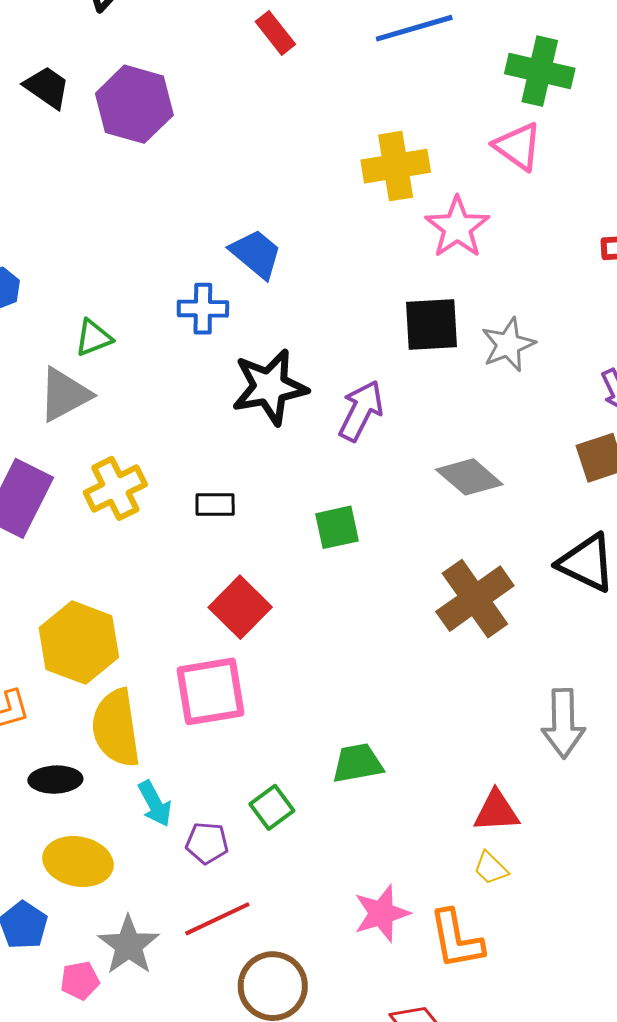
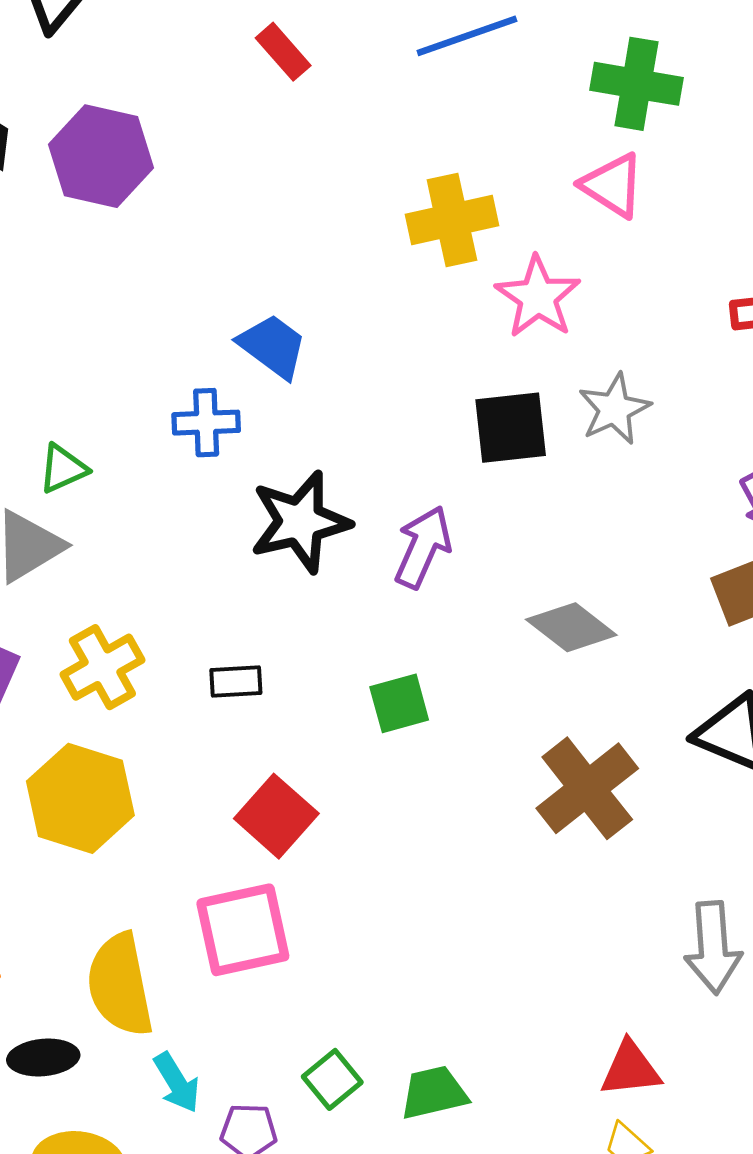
gray star: (508, 345) -> (614, 409), moved
yellow hexagon: (79, 643) -> (80, 798), moved
green trapezoid: (358, 763) -> (434, 1093), moved

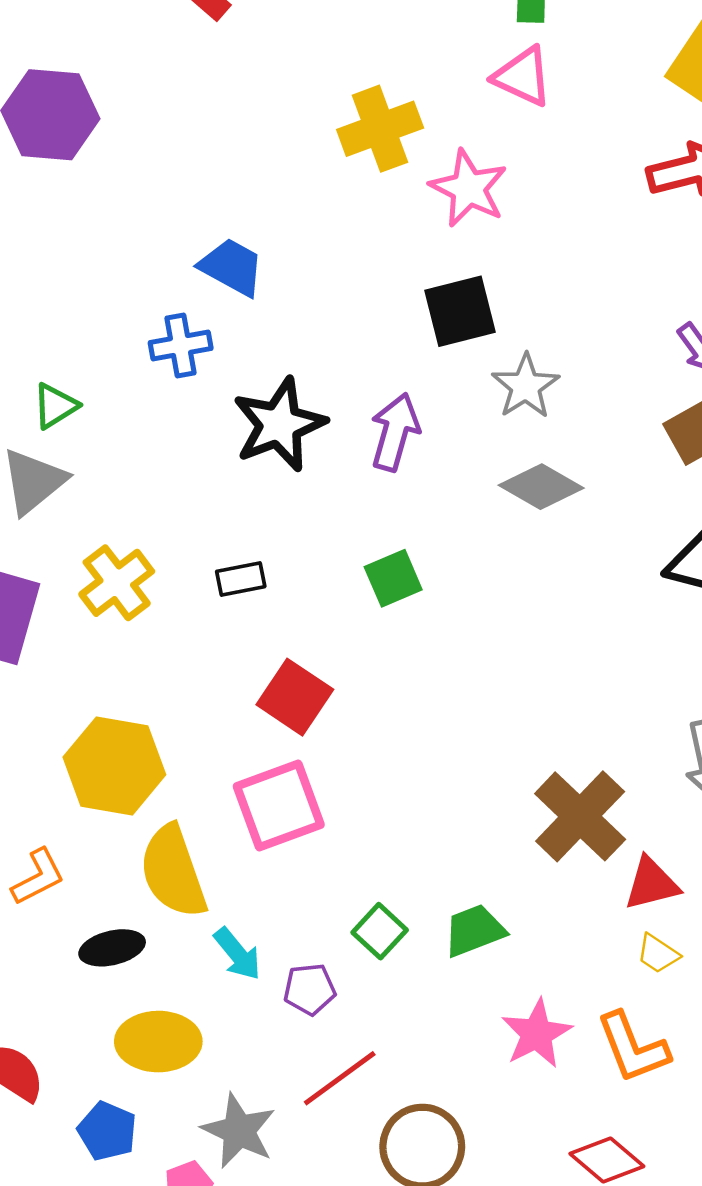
gray star: (614, 409) -> (526, 386), moved
brown cross: (587, 788) -> (580, 816), moved
yellow hexagon: (80, 798) -> (114, 766), moved

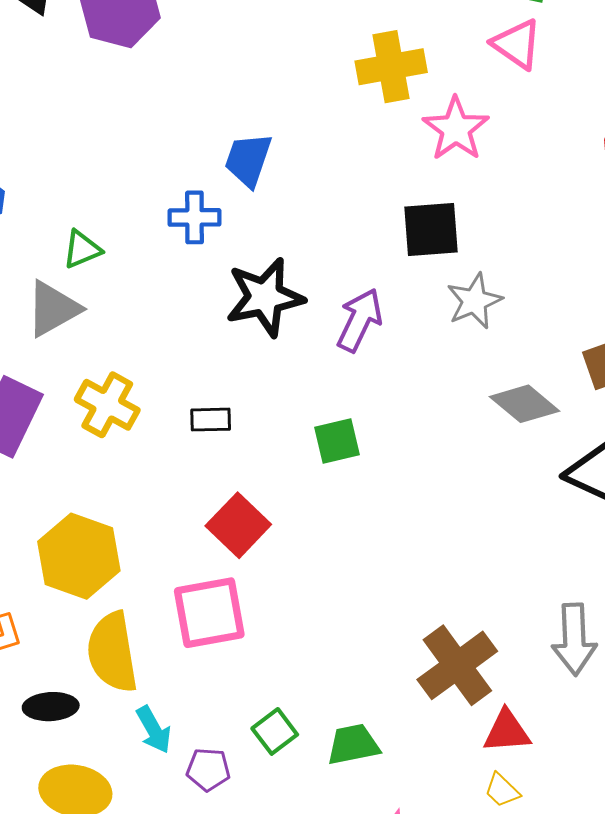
blue trapezoid: (232, 267) -> (248, 160), turned -110
gray diamond: (541, 487) -> (525, 404), moved
yellow cross: (117, 583) -> (107, 405), turned -34

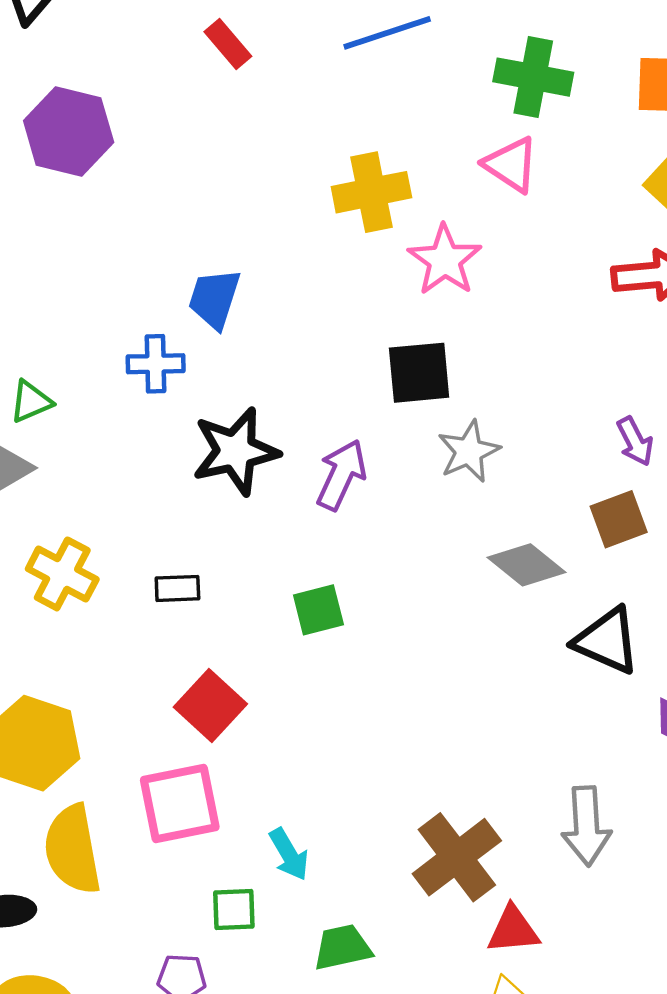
cyan arrow: (154, 730) -> (289, 854), moved
green square: (275, 731) -> (234, 909), moved, turned 36

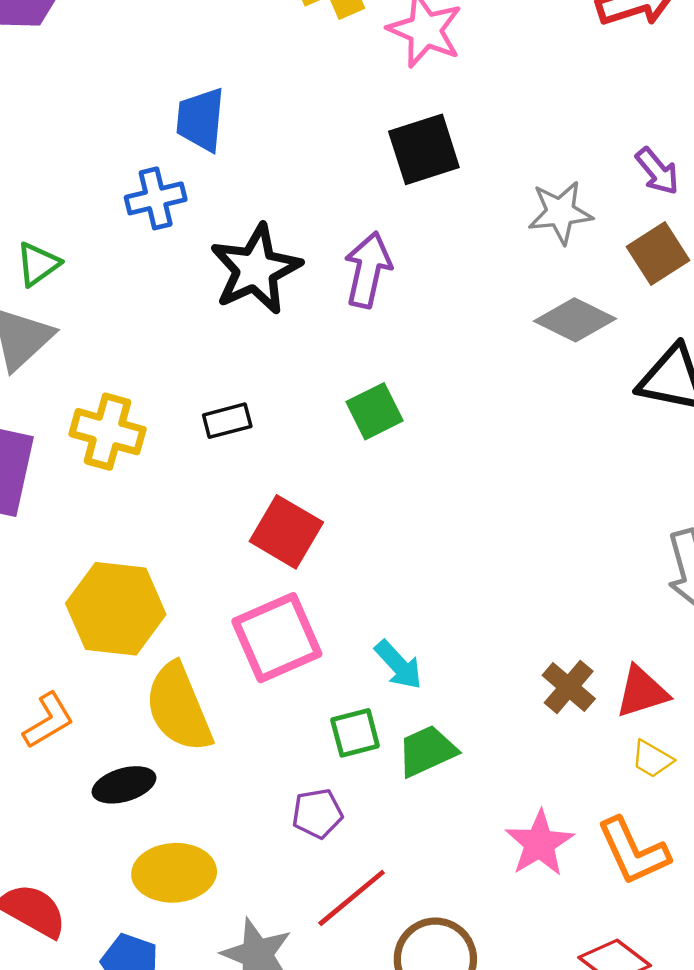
gray star: (469, 451) -> (560, 212), moved, turned 30
brown cross: (457, 857) -> (569, 687), moved, size x0.6
green trapezoid: (342, 947) -> (427, 751), moved

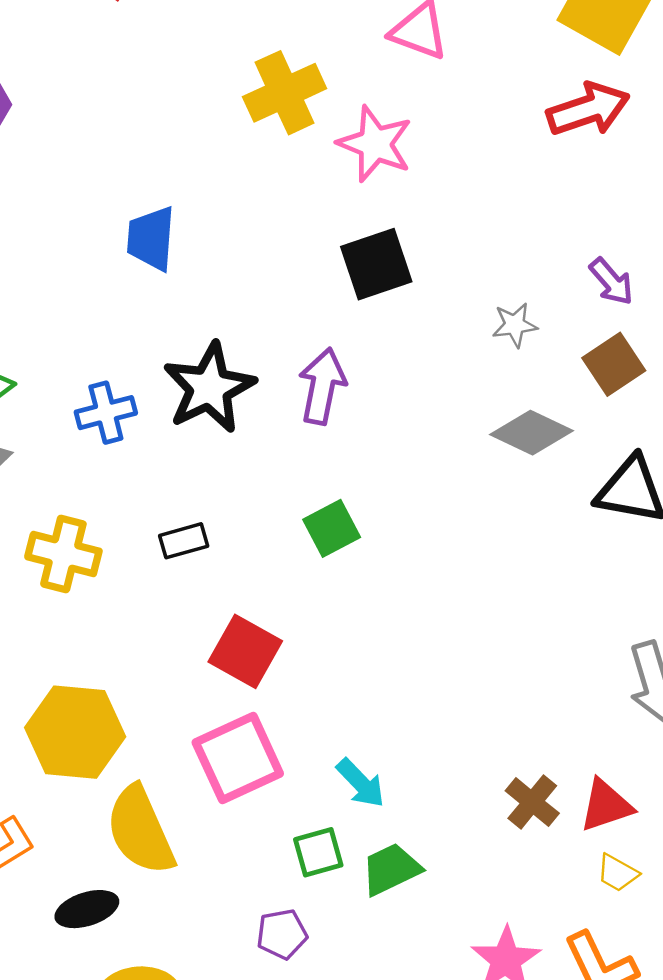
blue cross: (156, 198) -> (106, 413), moved
gray star: (560, 212) -> (515, 325), size x0.7

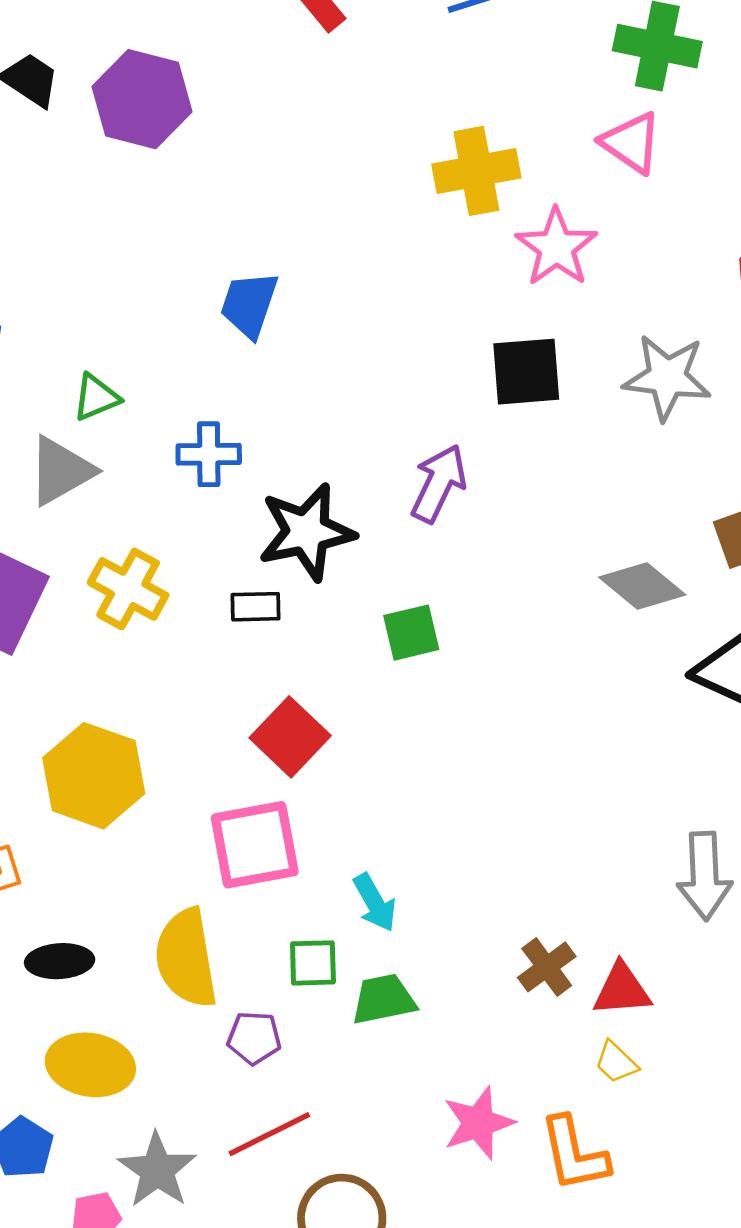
blue trapezoid: (151, 238) -> (249, 304), moved
gray star: (515, 325) -> (667, 377), moved, size x1.8
black star: (209, 388) -> (307, 532), moved
yellow semicircle: (140, 830) -> (186, 958), moved

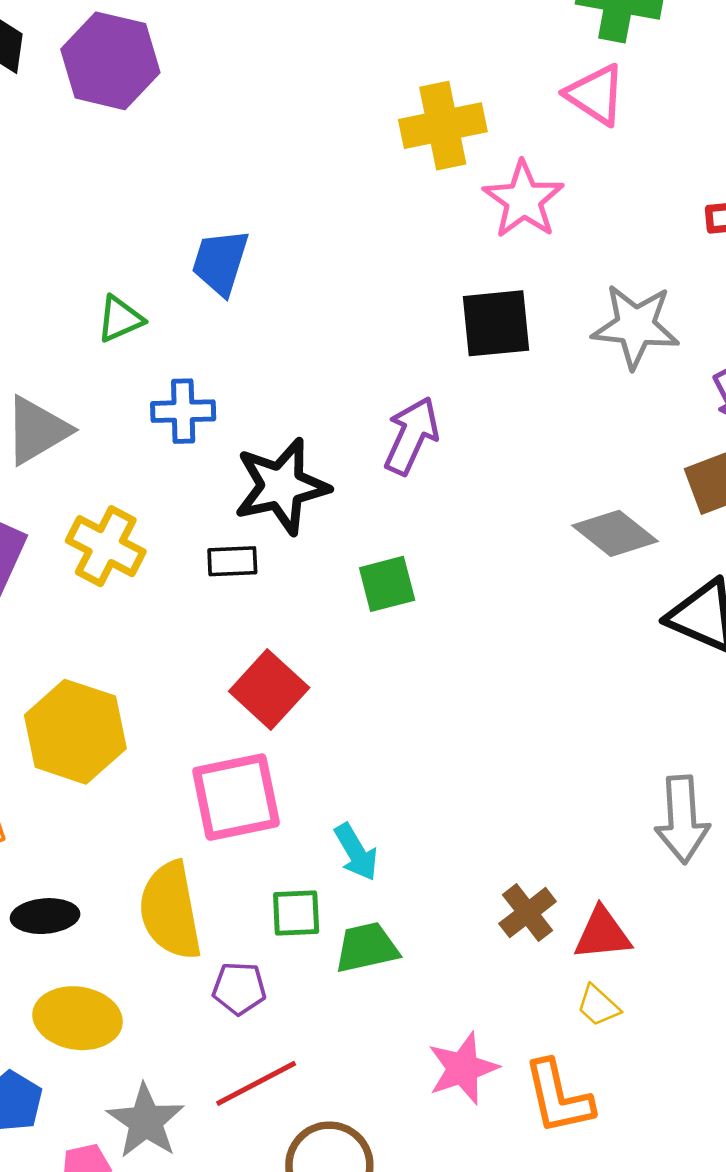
green triangle: (96, 397) -> (120, 319), moved

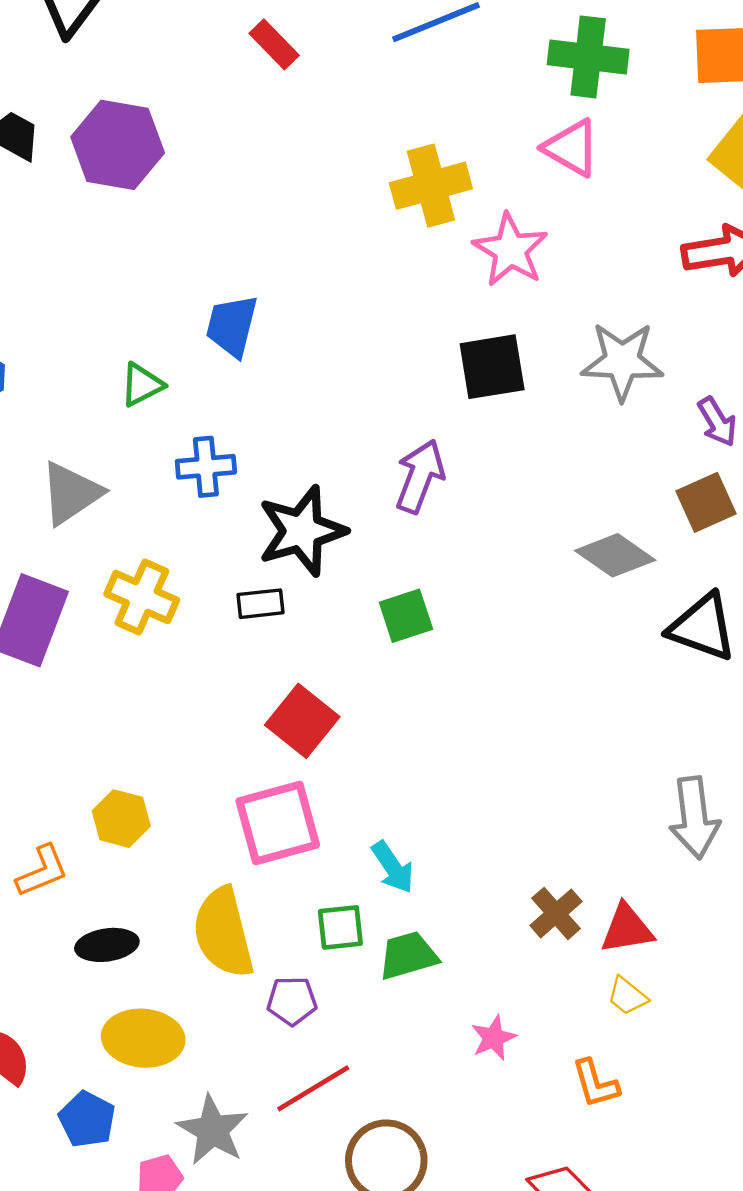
yellow hexagon: (75, 732) -> (121, 819), moved, size x0.6
pink star: (463, 1068) -> (493, 1038), moved, size x0.7
orange L-shape: (558, 1097) -> (595, 1084), size x0.7

